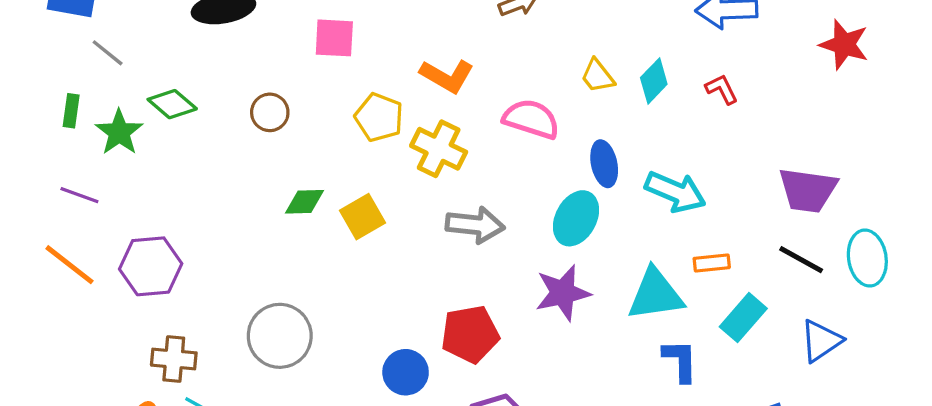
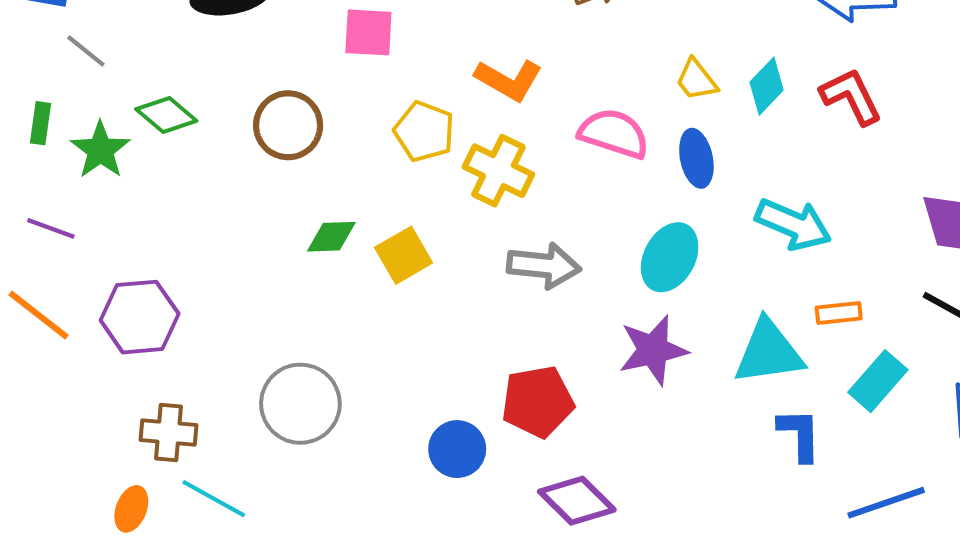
red L-shape: (722, 89) -> (851, 96), size x1.5
brown circle: (270, 112) -> (288, 125), size x1.4
blue ellipse: (604, 164) -> (696, 158), moved

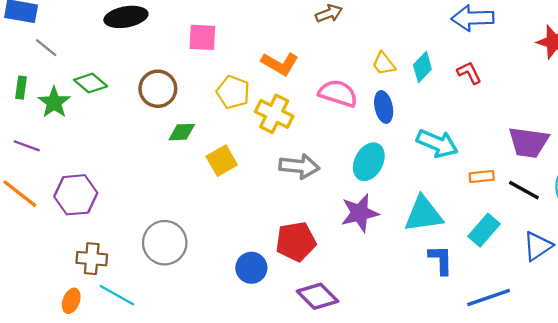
red L-shape: (851, 96) -> (469, 73), size x0.7
green diamond: (331, 237) -> (182, 132), moved
orange rectangle: (839, 313) -> (482, 177), moved

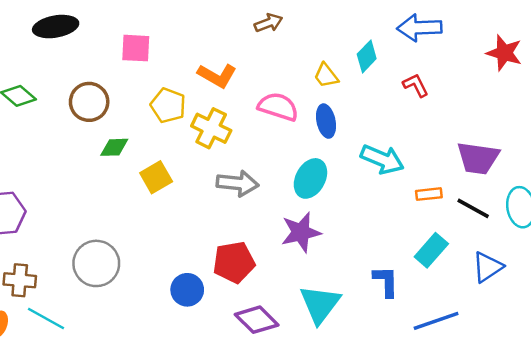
cyan diamond: (422, 67) -> (367, 56), moved
cyan triangle: (424, 214) -> (320, 304), moved, turned -45

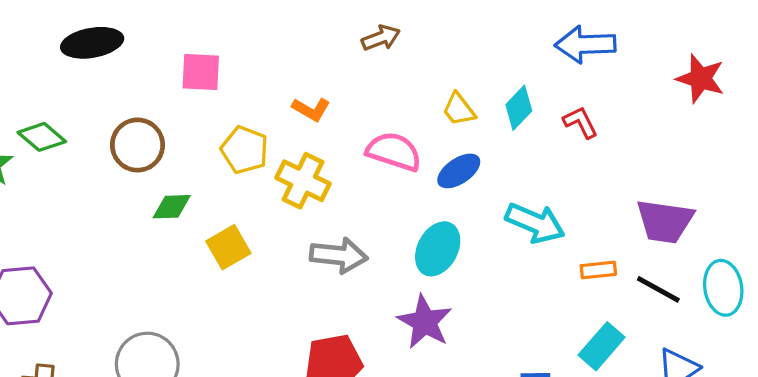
cyan diamond: (367, 56) -> (519, 108), moved
orange L-shape: (217, 76) -> (311, 109), size x0.7
blue ellipse: (326, 121) -> (459, 171), turned 68
purple star: (301, 232) -> (425, 322), turned -30

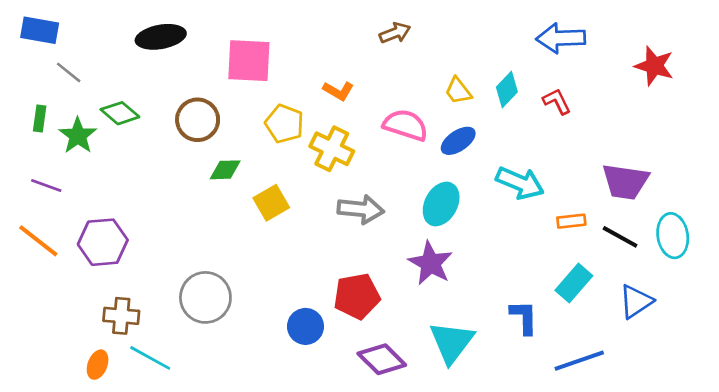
pink square: (201, 72) -> (249, 61), size x1.4

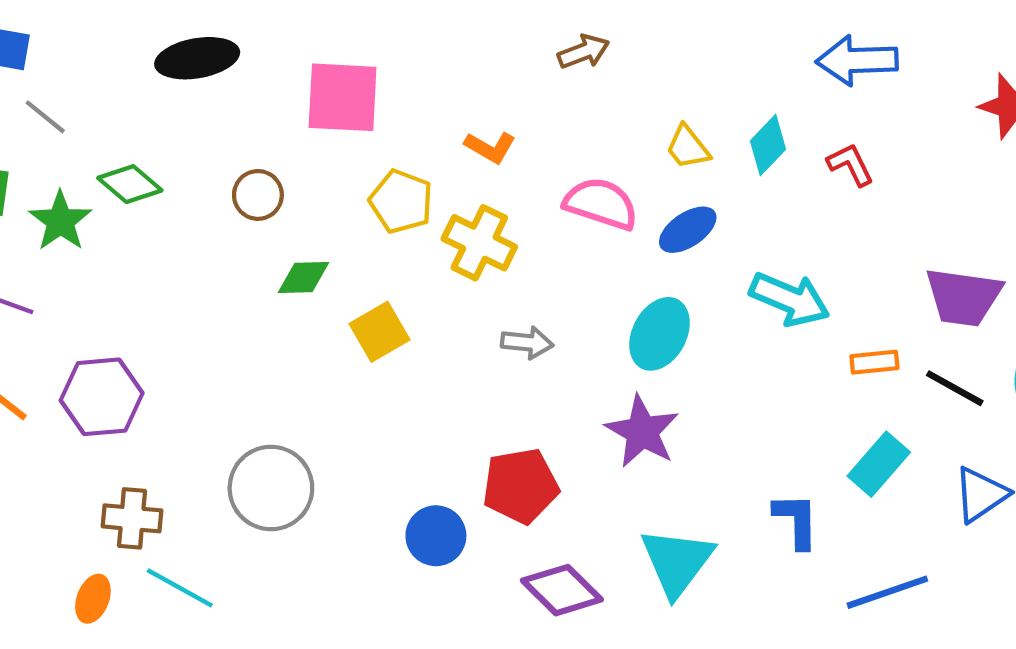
brown circle: (198, 120) -> (258, 195), size x0.7
gray arrow: (361, 209) -> (527, 343), size x0.7

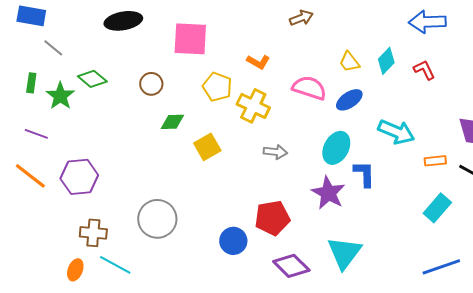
blue L-shape: (796, 521) -> (364, 174), moved

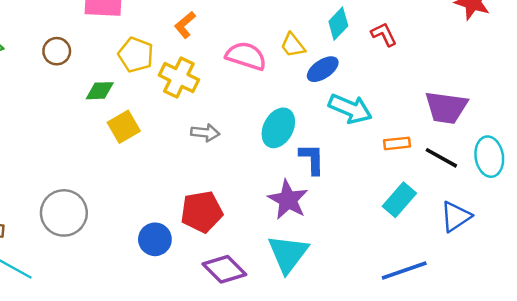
orange L-shape: (258, 62) -> (185, 25), turned 110
yellow trapezoid: (349, 62) -> (293, 45), moved
blue ellipse: (349, 100) -> (323, 69), moved
green diamond: (172, 122) -> (100, 91), moved
purple star: (328, 193) -> (288, 200), moved

